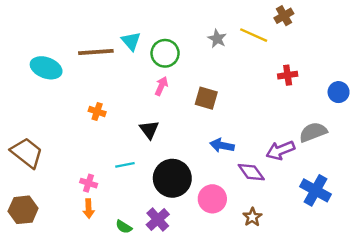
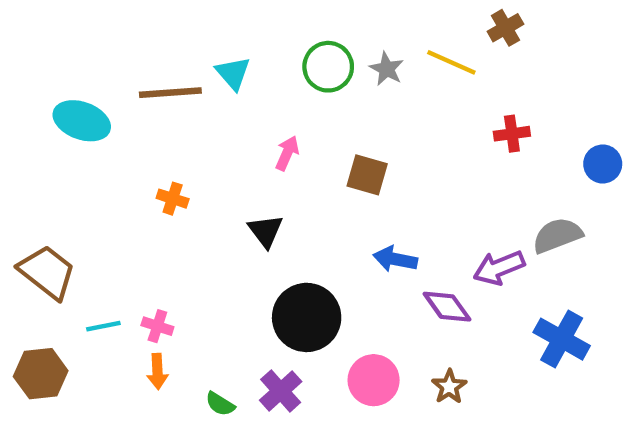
green circle: (165, 53) -> (328, 67), moved
cyan line: (125, 165) -> (103, 326), moved
pink circle: (212, 199) -> (374, 380), moved

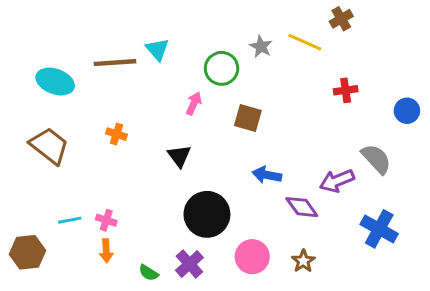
green circle: (328, 67) -> (222, 68), moved
gray semicircle: (557, 235) -> (376, 159), turned 68
brown trapezoid: (47, 272) -> (49, 146), moved

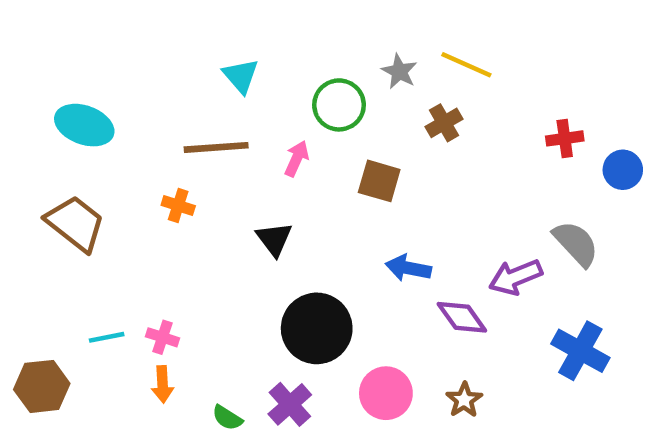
brown cross: (341, 19) -> (444, 123), moved
brown line: (115, 63) -> (216, 147), moved
red cross: (346, 90) -> (565, 138), moved

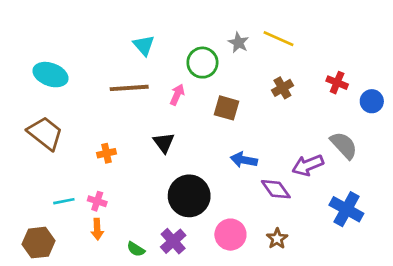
brown cross: (444, 123) -> (282, 88), moved
red cross: (565, 138) -> (337, 83), turned 30
orange cross: (178, 206) -> (106, 153), moved, turned -30
brown hexagon: (42, 386) -> (39, 243), moved

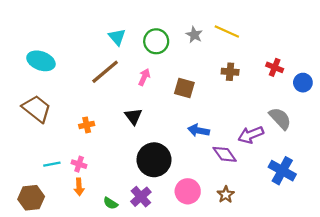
green circle: (202, 63) -> (156, 41), moved
brown line: (129, 88) -> (105, 72), turned -36
brown cross: (282, 88) -> (230, 72), turned 35

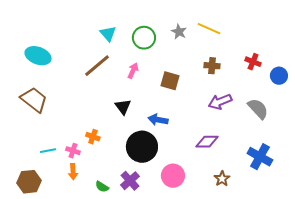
orange cross: (87, 125) -> (93, 137), moved, turned 32
blue arrow: (199, 130) -> (158, 120), moved
purple arrow: (251, 135) -> (220, 102), moved
purple diamond: (225, 154) -> (207, 142), turned -55
brown star: (226, 195) -> (222, 179), moved

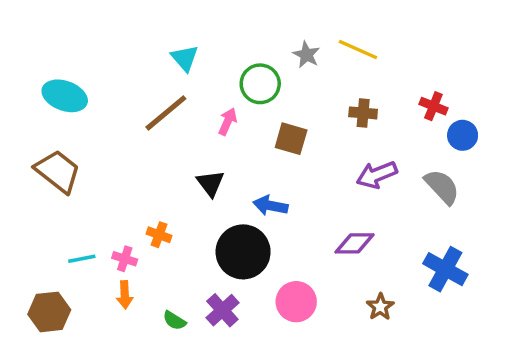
green circle: (144, 38) -> (260, 84), moved
blue circle: (279, 76) -> (463, 135), moved

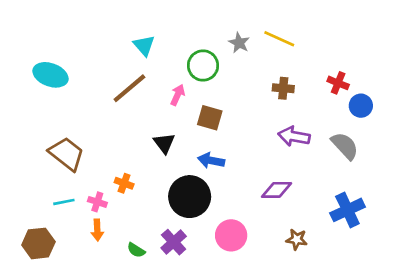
brown square: (291, 139) -> (210, 118), moved
brown trapezoid: (58, 171) -> (67, 154), moved
purple arrow: (377, 175) -> (294, 136), turned 32
blue cross: (445, 269) -> (347, 210), turned 36
brown star: (380, 307) -> (297, 239), turned -30

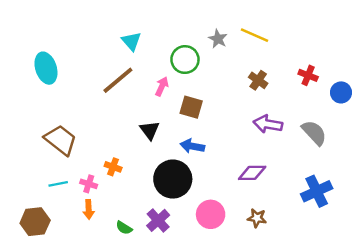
cyan ellipse: (50, 75) -> (46, 68), turned 52
brown cross: (283, 88) -> (258, 80), turned 30
blue circle: (361, 106) -> (341, 92), moved
brown star: (297, 239) -> (257, 218), moved

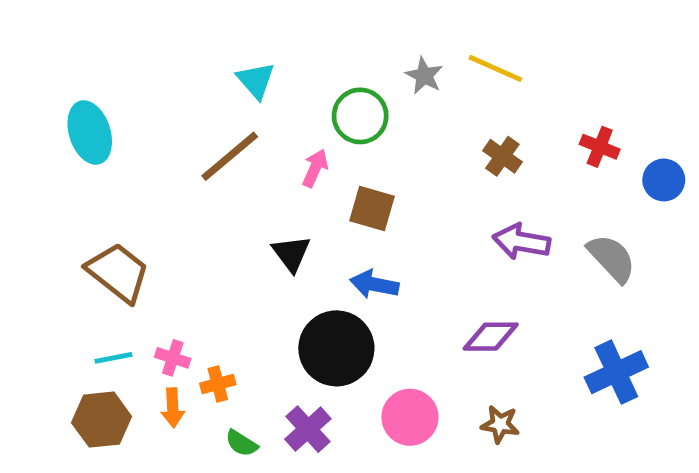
orange cross: (113, 167) -> (218, 384), moved, turned -35
brown hexagon: (35, 222) -> (102, 420), moved

